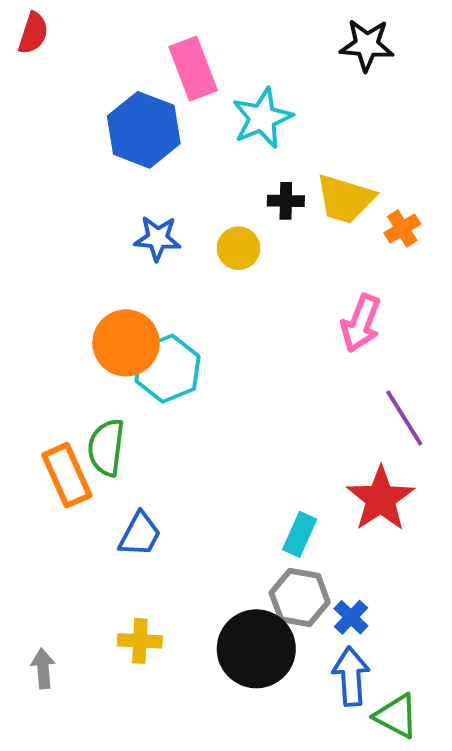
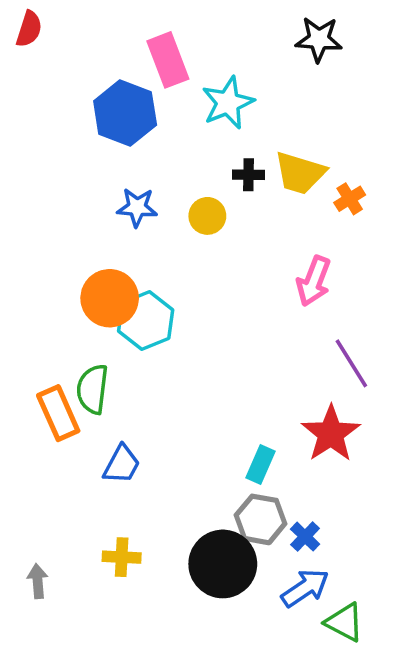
blue arrow: (351, 676) -> (305, 588), turned 60

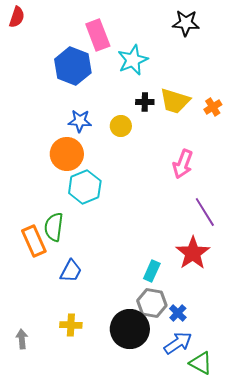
orange cross: (350, 199) -> (213, 107), moved
orange circle: (110, 298) -> (67, 154), moved

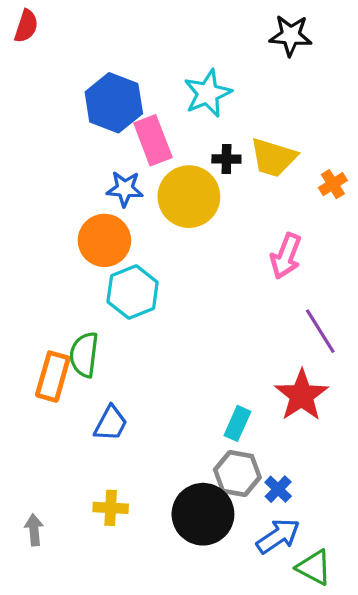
pink rectangle: (98, 35) -> (153, 140), moved
orange cross: (213, 107) -> (333, 184), moved
yellow circle: (121, 126) -> (189, 197), size x1.8
orange rectangle: (34, 241) -> (53, 377), turned 40

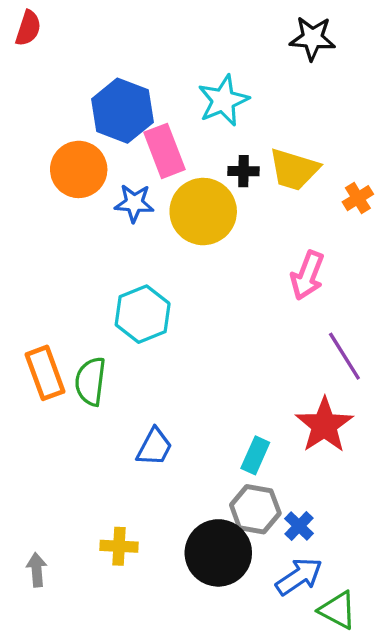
orange circle: (104, 240) -> (79, 169), moved
orange rectangle: (53, 377) -> (45, 373), moved, turned -36
blue trapezoid: (111, 423) -> (154, 447), moved

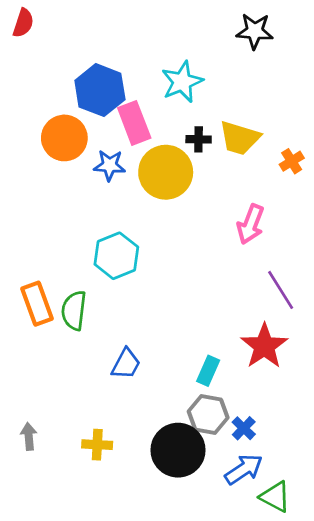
gray arrow: (37, 570) -> (29, 436), moved

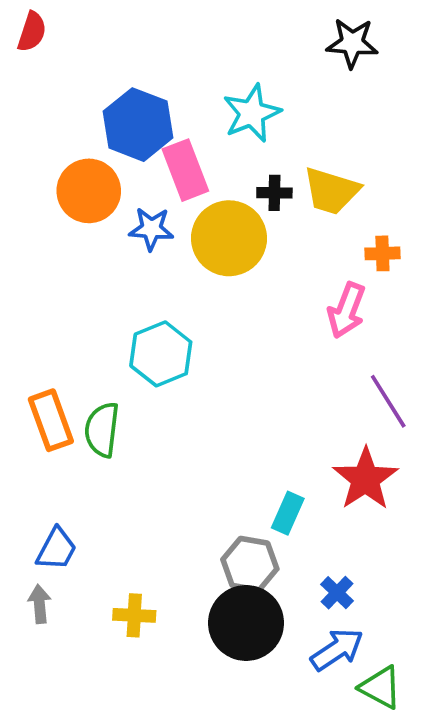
orange cross: (292, 161) -> (382, 253), moved, turned 30
blue trapezoid: (126, 364) -> (57, 549), moved
gray hexagon: (208, 415) -> (250, 564), moved

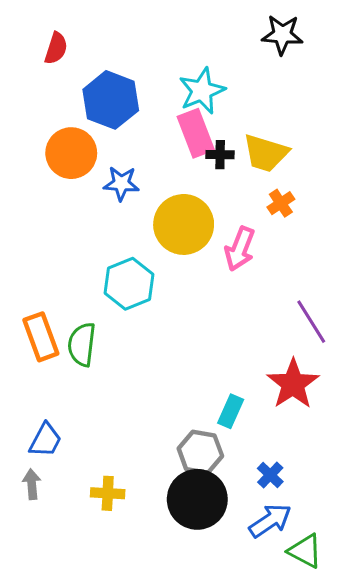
red semicircle: (32, 32) -> (56, 48), moved
pink rectangle: (185, 170) -> (196, 133), moved
yellow circle: (229, 238) -> (184, 224), moved
orange cross: (382, 253) -> (281, 203), moved, turned -32
pink arrow: (346, 310) -> (240, 249), moved

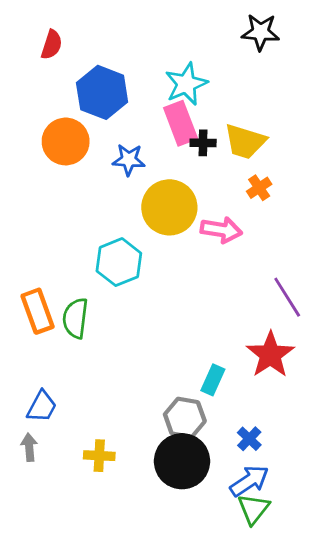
blue star: (121, 183) -> (129, 160), moved
pink arrow: (240, 249) -> (221, 230), turned -102
green triangle: (305, 551) -> (254, 509), moved, turned 40

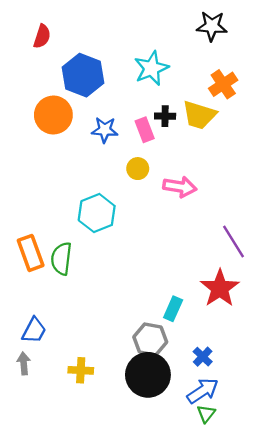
pink rectangle: (181, 123) -> (145, 130), moved, size x0.7
orange cross: (259, 188) -> (223, 84), moved, size x1.4
yellow circle: (169, 207) -> (138, 169), size x0.5
green triangle: (254, 509) -> (206, 414), size x0.7

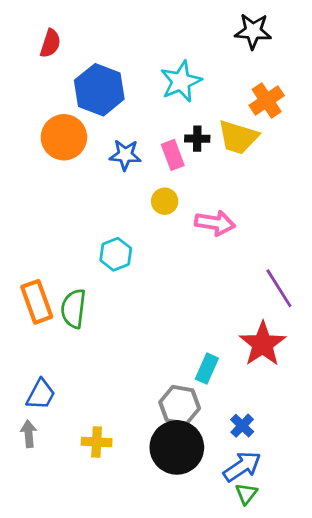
cyan hexagon: (97, 213) -> (116, 254), size x0.7

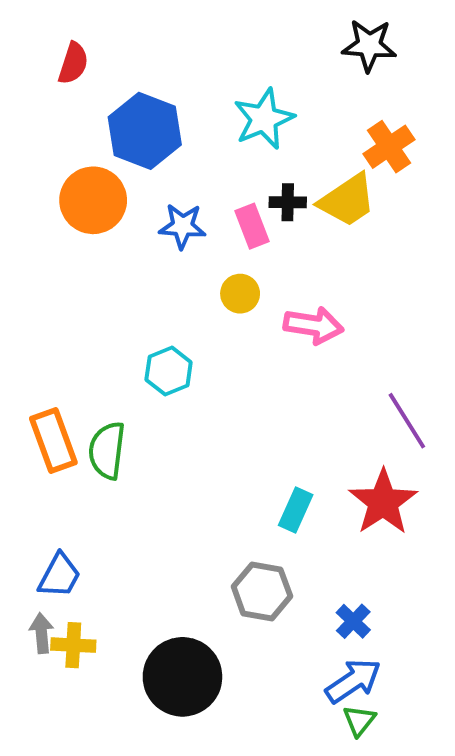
yellow trapezoid: (238, 137) -> (347, 200), turned -51
cyan rectangle: (207, 369) -> (296, 510), moved
yellow cross: (97, 442) -> (73, 645), moved
black circle: (177, 447) -> (182, 677), moved

